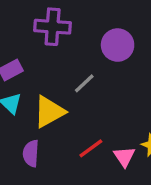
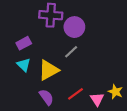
purple circle: (118, 45) -> (74, 27), moved
purple semicircle: (31, 153) -> (46, 97), moved, turned 140

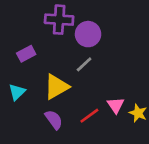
cyan triangle: (24, 65) -> (17, 92), moved, turned 32
pink triangle: (97, 99) -> (116, 105), moved

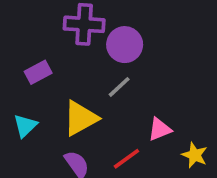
pink triangle: (116, 105) -> (160, 129), moved, turned 42

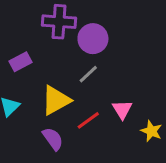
pink triangle: (160, 129) -> (122, 109), turned -40
red line: (126, 159) -> (88, 120), moved

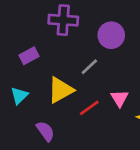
purple circle: (93, 39) -> (111, 35), moved
purple semicircle: (53, 139) -> (45, 131), moved

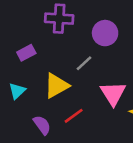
pink triangle: (119, 98) -> (113, 93), size x1.5
red line: (89, 108) -> (74, 116), moved

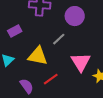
yellow triangle: (56, 86) -> (38, 56), turned 40

